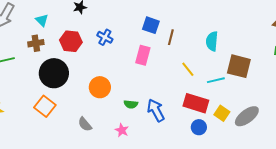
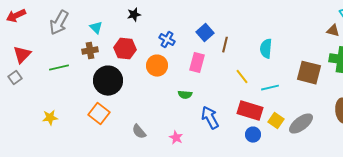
blue square: (151, 25) -> (205, 33), turned 30
blue cross: (105, 37) -> (167, 40), moved
brown square: (239, 66) -> (309, 73), moved
orange circle: (100, 87) -> (157, 66), moved
green semicircle: (131, 104) -> (185, 95), moved

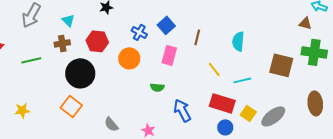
blue square: (205, 33) -> (166, 25), moved

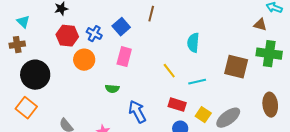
brown line: (197, 37) -> (151, 14), moved
red hexagon: (97, 41) -> (67, 36), moved
red rectangle: (222, 103) -> (177, 105), size x0.7

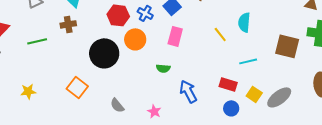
yellow line: (169, 71) -> (220, 34), moved
black circle: (35, 75) -> (104, 53), moved

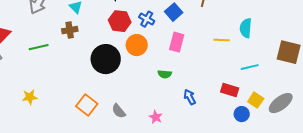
yellow line: (220, 34) -> (222, 40), turned -49
orange square: (77, 87) -> (87, 105), moved
blue arrow: (188, 91) -> (190, 97), size x0.7
blue circle: (231, 108) -> (242, 114), moved

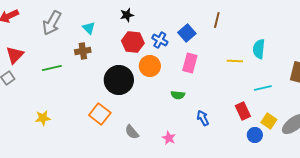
red rectangle: (230, 90) -> (243, 111), turned 48
orange square: (87, 105) -> (100, 114), moved

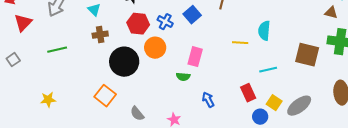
brown cross: (83, 51) -> (100, 35), moved
red triangle: (15, 55) -> (23, 23), moved
pink rectangle: (190, 63) -> (195, 57), moved

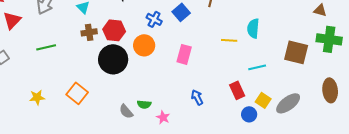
red hexagon: (138, 24) -> (114, 30), moved
green semicircle: (183, 77) -> (144, 104), moved
orange square: (105, 96) -> (77, 93), moved

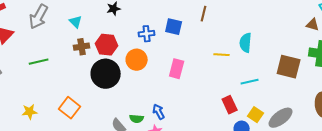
blue square: (181, 12) -> (174, 27), turned -36
blue cross: (154, 19) -> (147, 34), turned -35
blue arrow: (197, 97) -> (159, 112), moved

